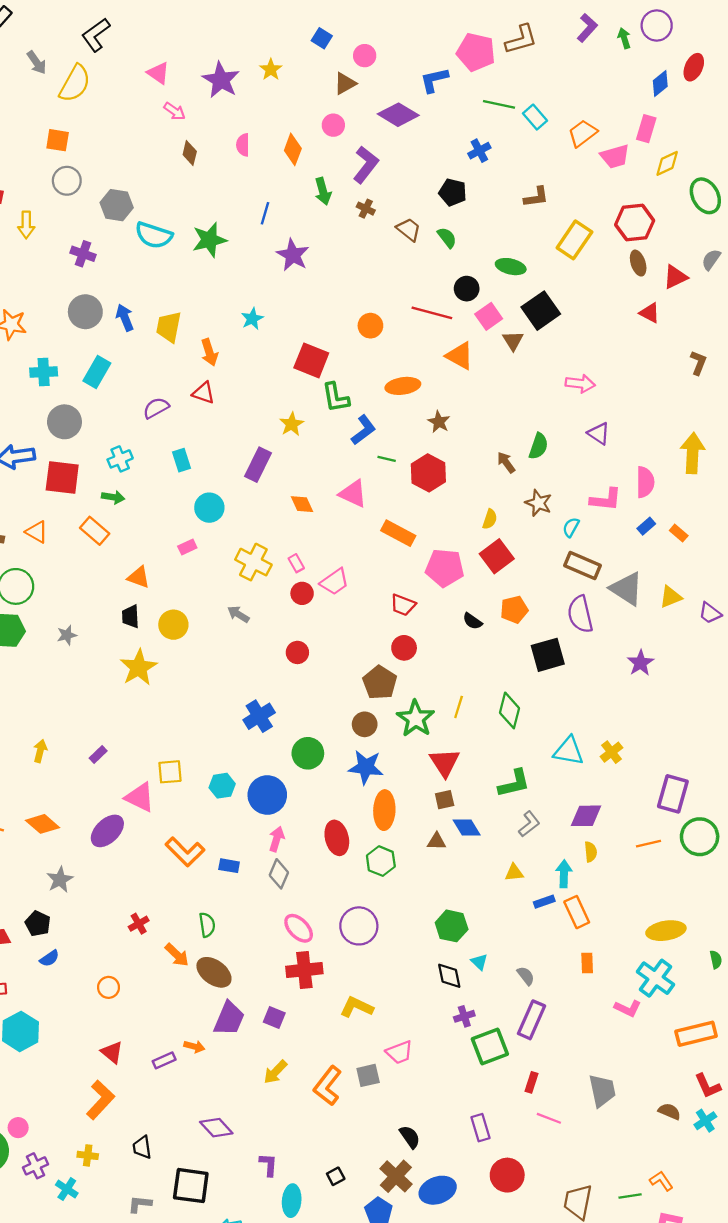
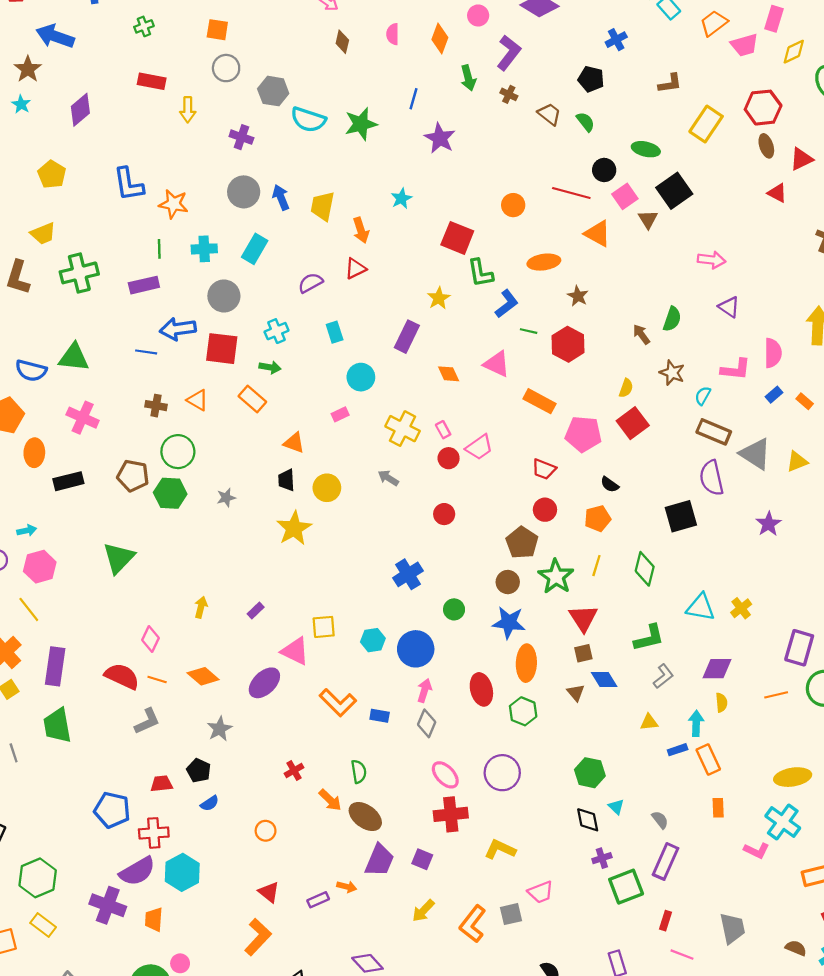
red triangle: (204, 393) -> (355, 269), turned -45
orange pentagon: (514, 610) -> (598, 518), moved
green circle: (308, 753) -> (454, 609), size x0.7
brown triangle: (436, 841) -> (576, 693), turned 48

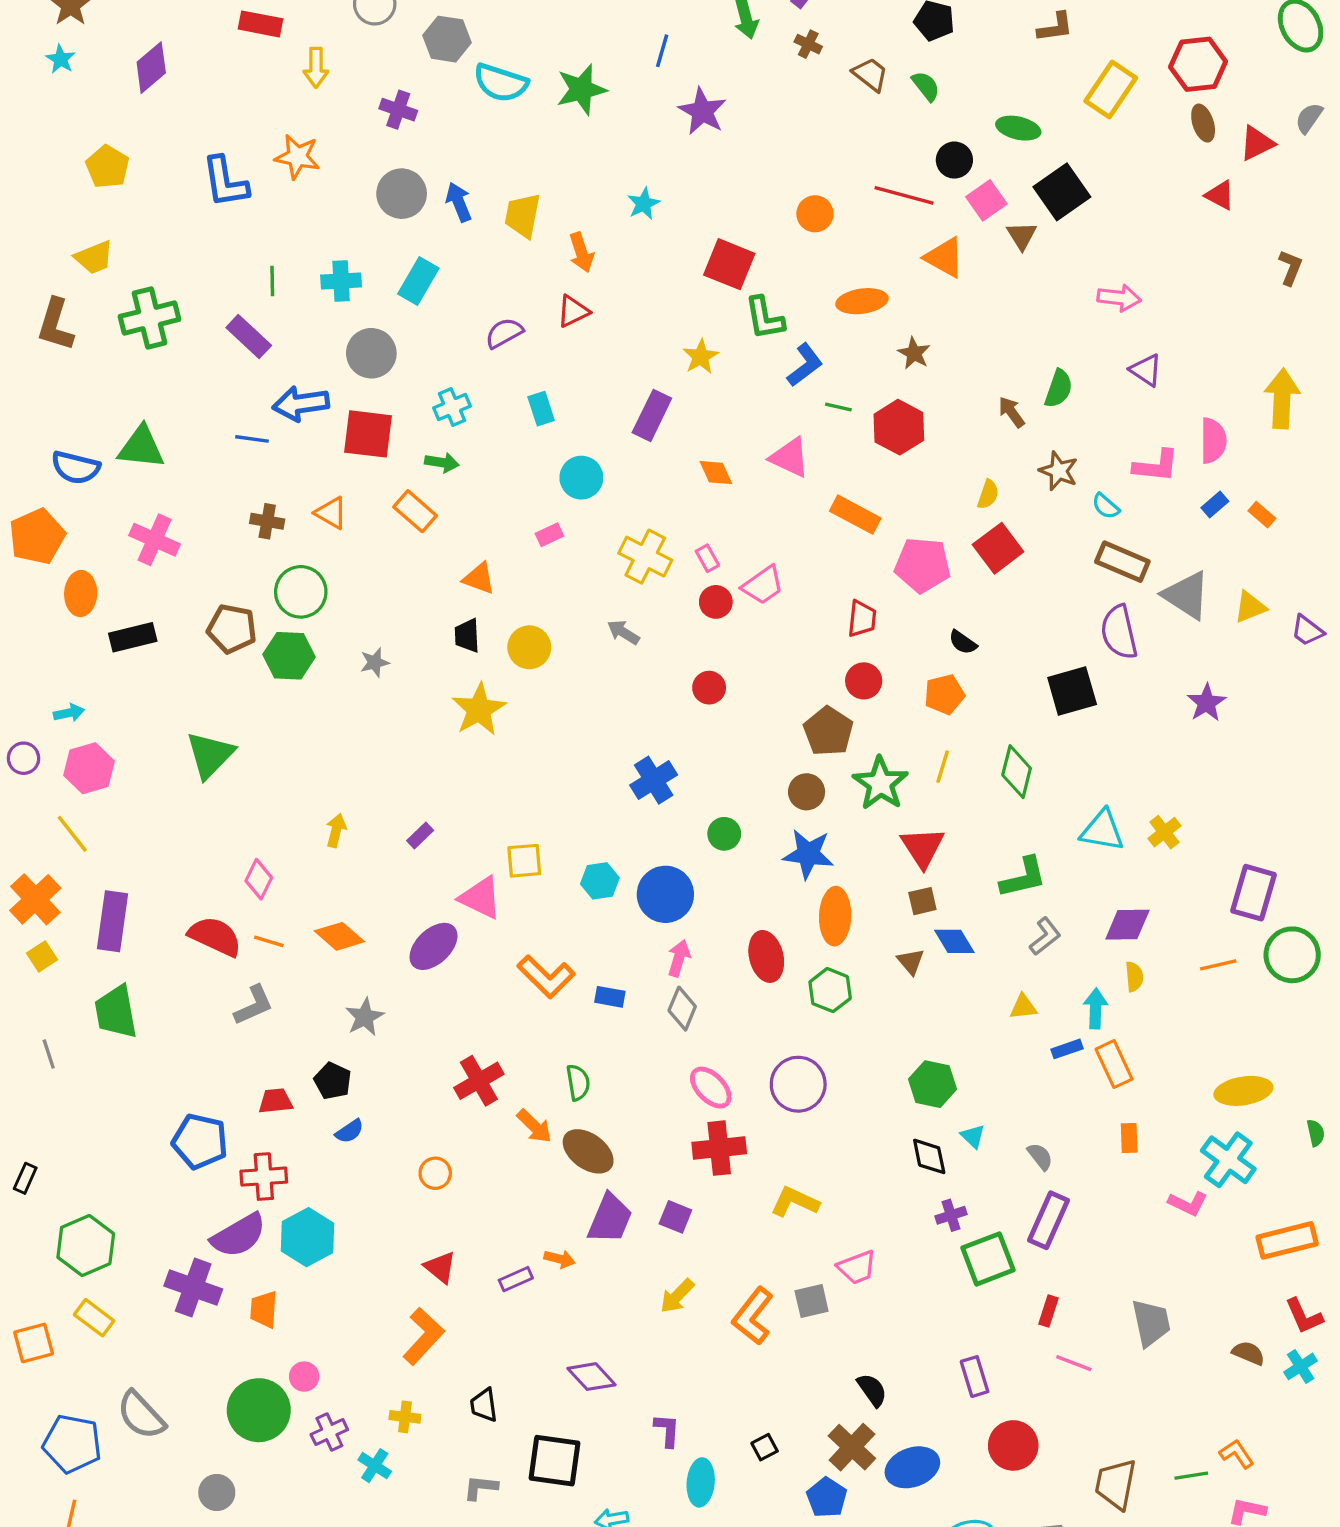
orange star: (173, 204) -> (297, 157), moved
purple rectangle: (144, 285) -> (249, 336), turned 56
cyan semicircle: (703, 396) -> (1106, 506), turned -78
red trapezoid: (544, 469) -> (862, 619), turned -105
red cross: (294, 770) -> (479, 1081), size x1.6

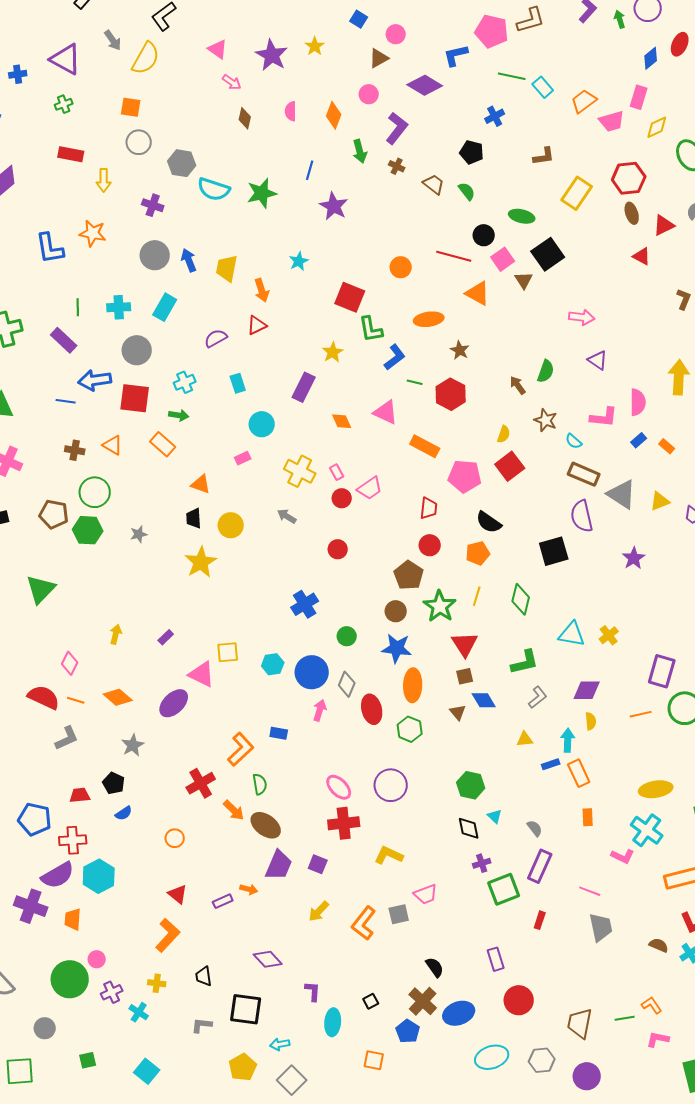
black semicircle: (963, 642) -> (489, 522), size x1.5
orange L-shape: (546, 977) -> (241, 749), moved, turned -88
gray diamond: (682, 1009) -> (347, 684), moved
pink line: (1074, 1363) -> (590, 891), moved

